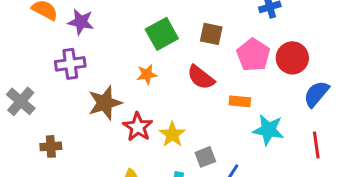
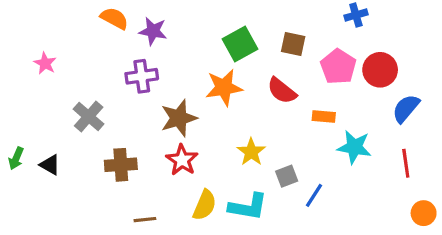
orange star: (147, 74) -> (224, 88), size x1.6
red star: (138, 127) -> (182, 160), moved
brown cross: (51, 146) -> (121, 165), size x1.4

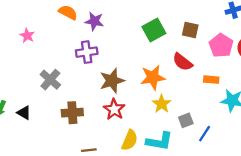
pink star: (45, 63) -> (27, 36), moved
orange star: (224, 88) -> (153, 77), moved

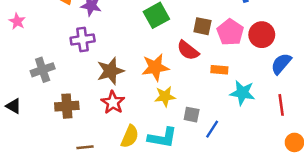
brown square: (190, 30) -> (202, 26), moved
gray cross: (50, 80) -> (43, 70), turned 30
yellow star: (162, 104) -> (165, 96), turned 30
gray square: (186, 120) -> (192, 115), turned 32

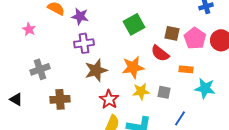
pink star: (17, 21) -> (29, 29), moved
purple cross: (83, 39) -> (84, 43), moved
red star: (113, 102) -> (109, 99), moved
gray square: (192, 115) -> (164, 92), moved

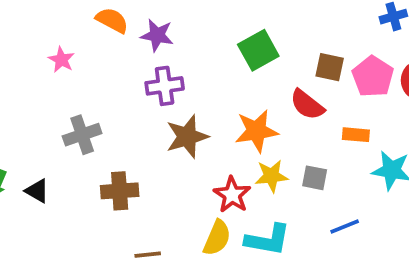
red star: (109, 99) -> (232, 195), moved
blue line: (180, 118) -> (345, 227), turned 35

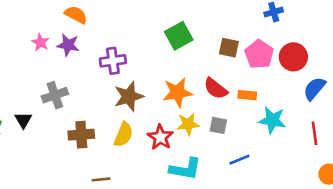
purple star: (157, 35) -> (68, 45), moved
red semicircle: (307, 105) -> (216, 89), moved
black triangle: (37, 191) -> (23, 120), moved, turned 30
yellow semicircle: (217, 238) -> (123, 135), moved

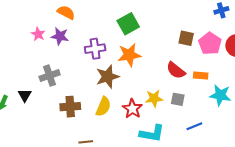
green square: (179, 36) -> (128, 24), moved
orange star: (177, 92) -> (129, 55), moved

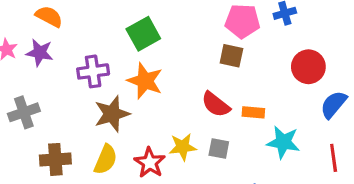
pink pentagon: (210, 43) -> (242, 21), moved, turned -30
orange star: (129, 55) -> (145, 81), turned 30

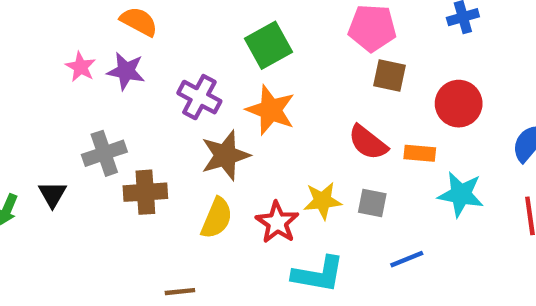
pink pentagon: (242, 21) -> (372, 28), moved
red circle: (308, 67) -> (459, 104), moved
purple cross: (93, 71) -> (199, 97), turned 36
brown cross: (55, 159) -> (145, 192), moved

